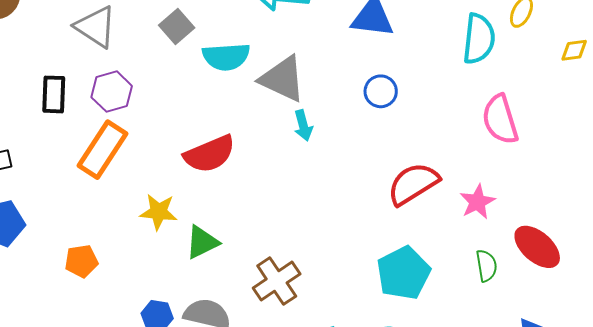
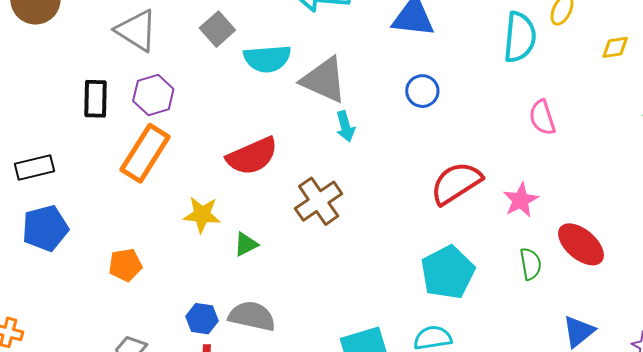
pink semicircle: (500, 119) -> (542, 117), size x0.7
green triangle: (202, 242) -> (246, 244), size x0.7
brown cross: (277, 281) -> (319, 201), moved

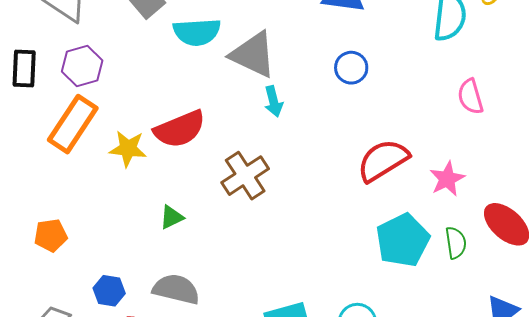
yellow star: (202, 215) -> (128, 149), moved
cyan pentagon: (448, 272) -> (403, 240), moved
blue hexagon: (202, 319) -> (109, 291), moved

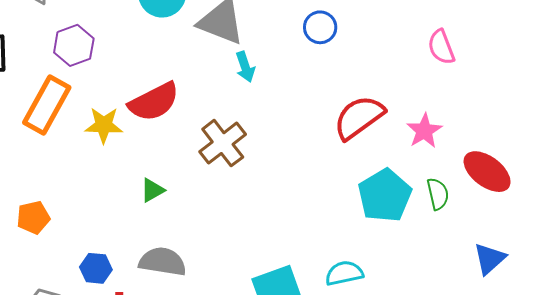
purple hexagon: (82, 66) -> (74, 45), moved

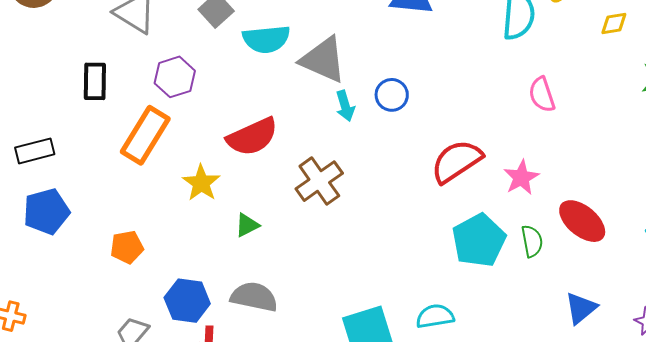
blue circle: (320, 27) -> (392, 95), moved
yellow star: (104, 125) -> (201, 183), moved, turned 30
blue hexagon: (96, 268) -> (187, 301), size x1.4

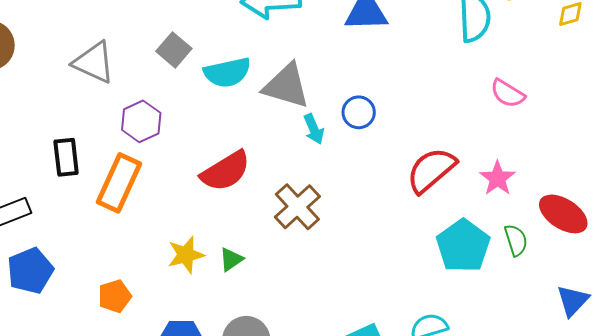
black rectangle: (95, 81) -> (66, 157), moved
pink semicircle: (542, 95) -> (508, 94), turned -33
yellow star: (201, 183) -> (186, 255), moved, turned 30

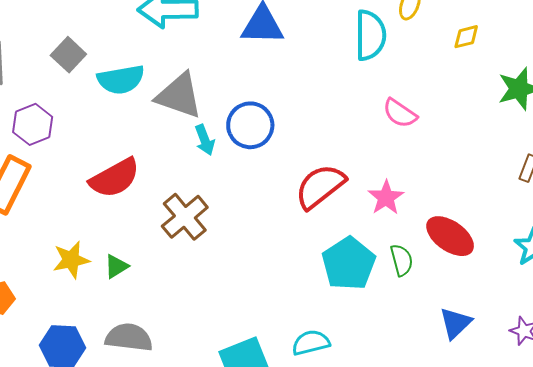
blue circle: (359, 112) -> (250, 125), size x1.4

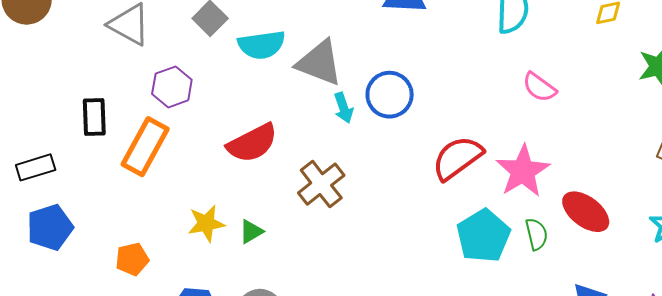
pink star: (386, 198) -> (523, 171), size x1.5

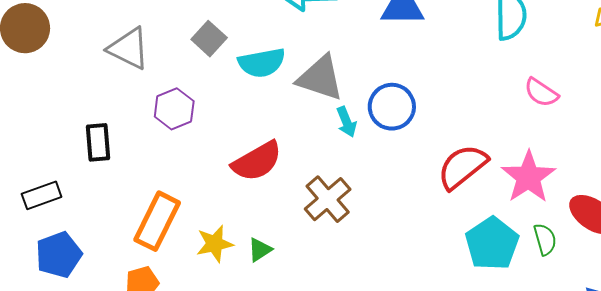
orange rectangle: (145, 147) -> (157, 221), moved

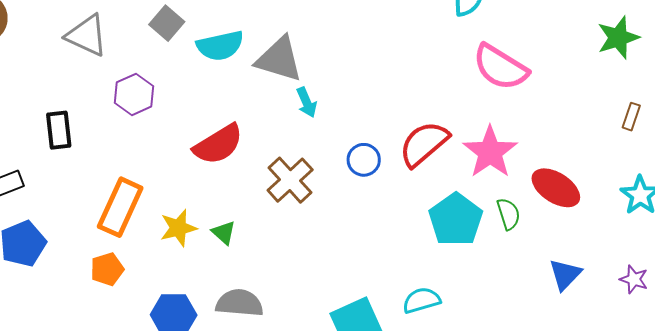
pink semicircle: (541, 93) -> (500, 67), size x1.6
blue circle: (392, 107) -> (364, 160), moved, size x0.7
green triangle: (260, 250) -> (224, 233), turned -44

